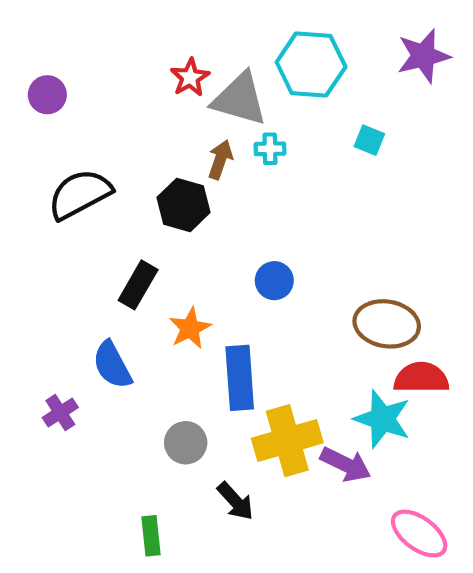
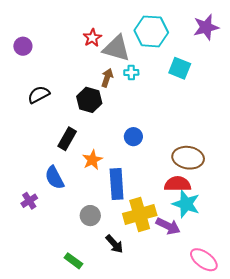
cyan square: (369, 140) -> (180, 68), size x1.5
black semicircle: (80, 194) -> (39, 95), size x0.7
red semicircle: (421, 378) -> (178, 184), moved
green rectangle: (151, 536) -> (73, 261), turned -48

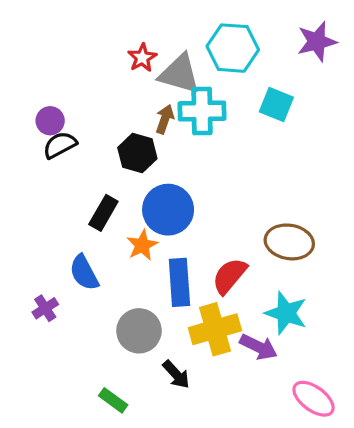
purple circle: (23, 46) -> (50, 121), moved
cyan cross: (131, 72) -> (202, 111), size x2.0
blue circle: (133, 137) -> (168, 210), moved, size x1.8
red semicircle: (178, 184) -> (229, 276), moved, turned -50
gray circle: (90, 216) -> (139, 331), size x1.4

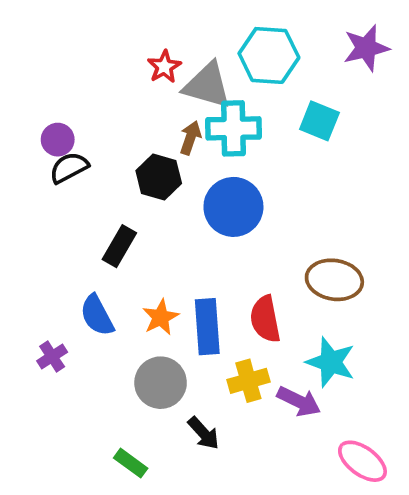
blue circle: (168, 210) -> (233, 207), moved
orange star: (142, 245) -> (161, 317), moved
red semicircle: (229, 276) -> (265, 319), turned -51
yellow cross: (215, 329) -> (248, 381), size x0.7

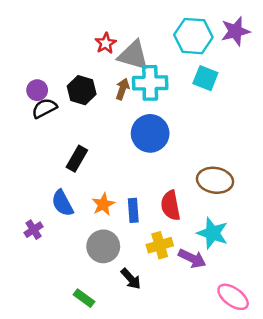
cyan hexagon: (269, 55) -> (193, 36), moved
black hexagon: (159, 177) -> (82, 90), moved
blue rectangle: (207, 327) -> (133, 210), size x0.7

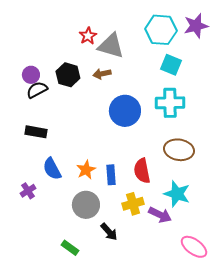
cyan cross: (150, 83) -> (170, 103), moved
brown arrow: (122, 89) -> (102, 74), turned -120
black rectangle: (77, 159) -> (36, 132), moved, turned 70

